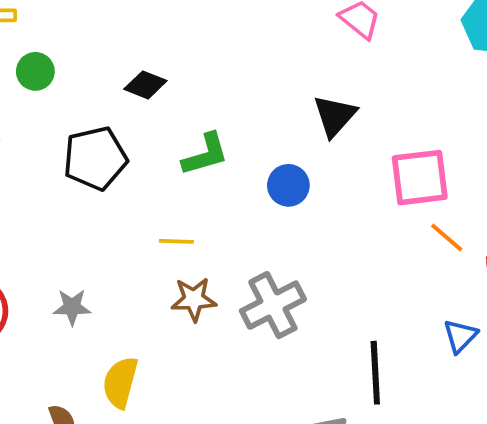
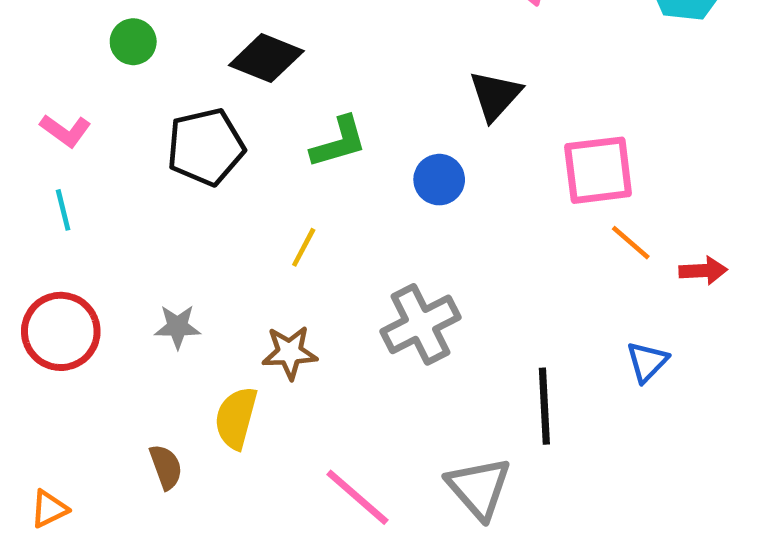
black diamond: (145, 85) -> (266, 58), size x1.4
yellow line: (176, 241) -> (304, 247), turned -64
brown star: (194, 299) -> (290, 352), moved

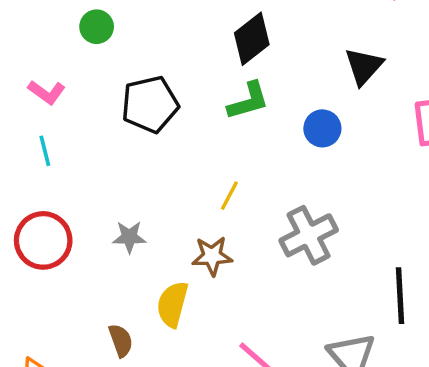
black diamond: (266, 58) -> (252, 39), moved, turned -60
yellow line: (304, 247) -> (229, 196), moved

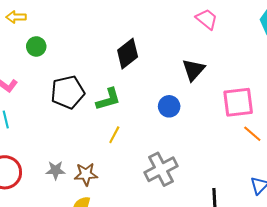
green L-shape: (248, 101) -> (108, 99), moved
yellow line: (229, 196) -> (114, 135), moved
brown star: (212, 256) -> (86, 174), moved

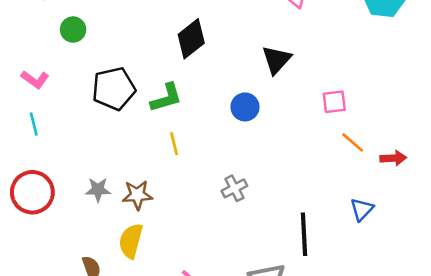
pink square: (238, 102) -> (334, 102), size x0.6
yellow line: (114, 135) -> (174, 144), turned -42
gray cross: (161, 169) -> (234, 188), size x0.6

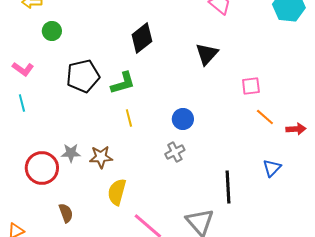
blue circle: (245, 107) -> (183, 119), moved
red circle: (32, 192) -> (42, 168), moved
yellow semicircle: (131, 241) -> (117, 192), moved

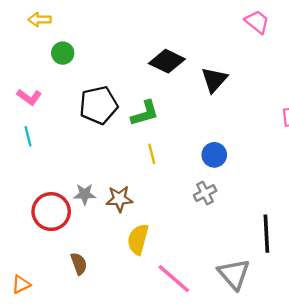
black diamond: (142, 38) -> (167, 61), turned 64
black triangle: (207, 54) -> (214, 80), moved

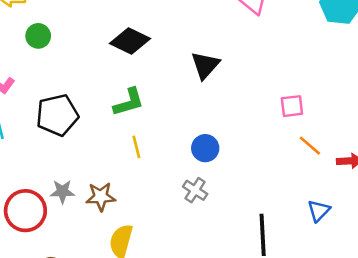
black diamond: (167, 61) -> (130, 41), moved
black pentagon: (99, 105) -> (57, 115), moved
gray cross: (205, 193) -> (195, 190), turned -30

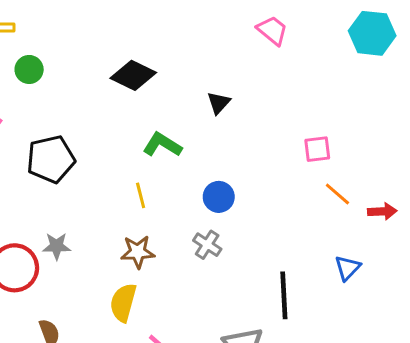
black triangle: (205, 65) -> (219, 103), size x0.7
green L-shape: (129, 102) -> (162, 145), moved, turned -132
brown star: (101, 197) -> (138, 252), moved

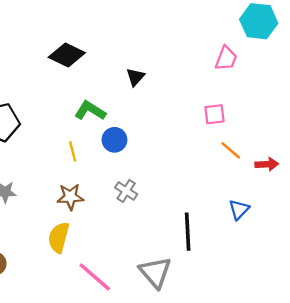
pink trapezoid: (272, 30) -> (226, 58), moved, turned 72
blue circle: (219, 197) -> (114, 140), moved

